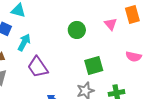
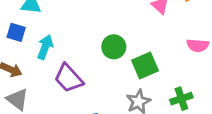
green circle: (77, 30) -> (114, 47), moved

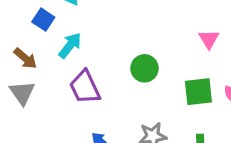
green square: (145, 65) -> (198, 92), moved

